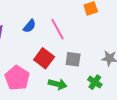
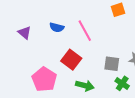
blue semicircle: (30, 26) -> (57, 27), turned 64
gray square: (73, 59) -> (112, 64), moved

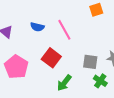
pink pentagon: (44, 79) -> (16, 67), moved
green arrow: (85, 86) -> (64, 83), turned 114

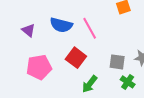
blue semicircle: (37, 27) -> (61, 25), size x1.5
pink pentagon: (16, 67) -> (39, 67), turned 30

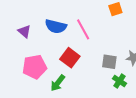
green arrow: (90, 84) -> (58, 83), moved

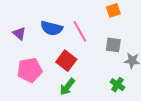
gray square: (109, 62) -> (113, 45), moved
green arrow: (58, 83) -> (67, 87), moved

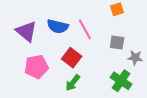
purple triangle: (19, 33) -> (26, 31), size x1.6
green cross: (117, 85) -> (121, 81), size x1.5

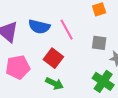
green arrow: (73, 83) -> (54, 83), turned -102

